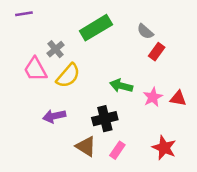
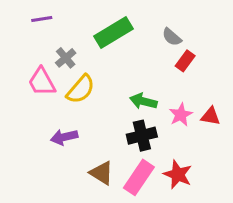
purple line: (24, 14) -> (42, 19), moved
black cross: (105, 119) -> (142, 136), moved
red star: (164, 148) -> (178, 174), moved
pink rectangle: (117, 150) -> (139, 177), size x1.6

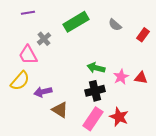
red rectangle: (185, 61) -> (143, 35), moved
yellow semicircle: (81, 89) -> (20, 81), moved
brown triangle: (102, 173) -> (60, 110), moved

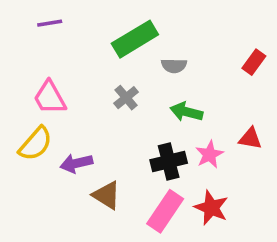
gray semicircle: (115, 25) -> (174, 66), moved, turned -40
gray cross: (44, 39) -> (126, 98), moved
green arrow: (96, 68) -> (186, 112), moved
pink star: (121, 77) -> (209, 154), moved

